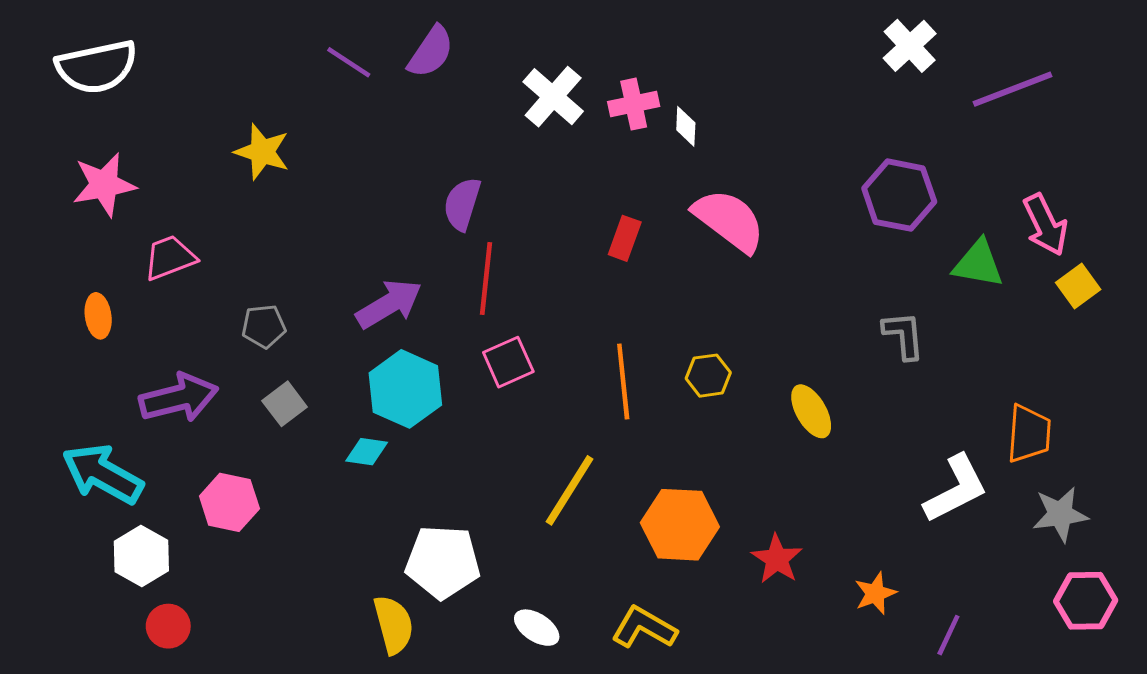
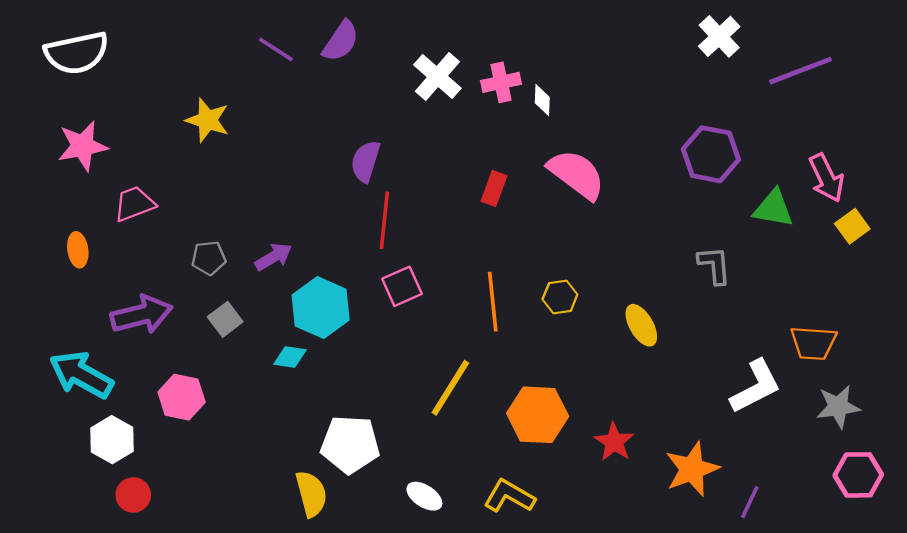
purple arrow: (389, 304) -> (274, 257), moved, size x0.7
orange trapezoid: (1029, 434) -> (813, 343), turned 90
orange star: (875, 593) -> (692, 469), size x1.6

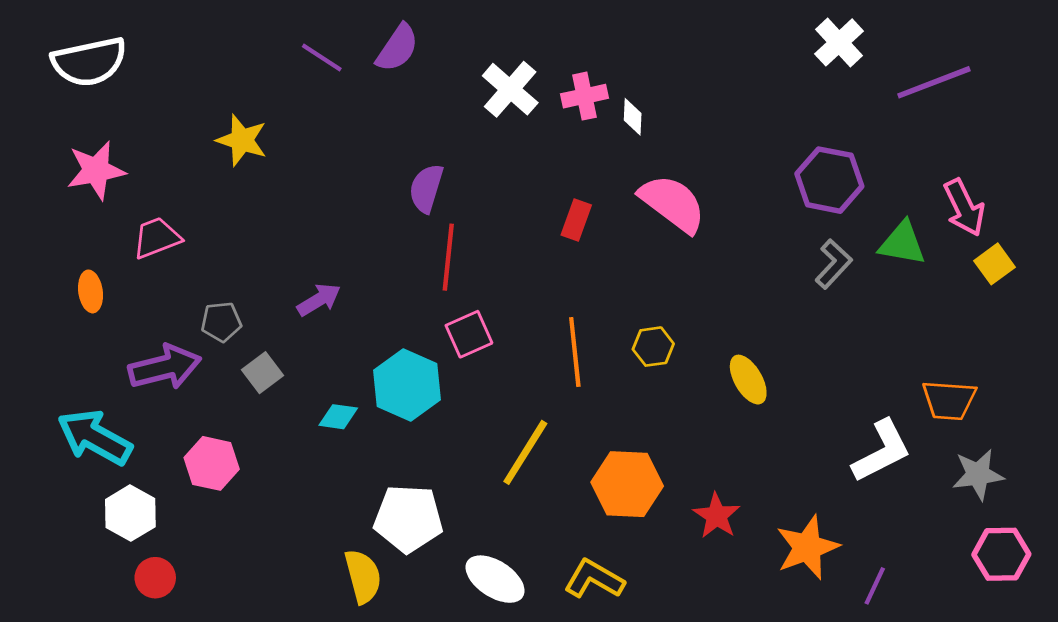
gray pentagon: (209, 258) -> (221, 322), moved
gray L-shape: (714, 265) -> (834, 264), moved, turned 48
cyan hexagon: (321, 308) -> (407, 385), moved
white ellipse: (424, 496) -> (495, 579), size x1.4

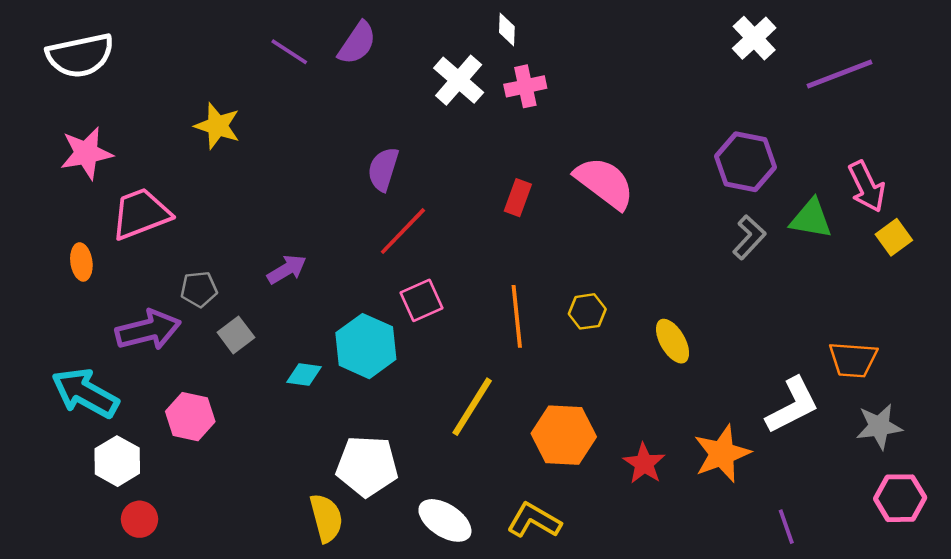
white diamond: (633, 117) -> (507, 29), moved
pink trapezoid: (157, 238) -> (141, 214), size x1.4
red line: (448, 257) -> (403, 231), turned 38
orange star: (807, 547) -> (722, 454), moved
purple line: (875, 586) -> (786, 527), turned -44

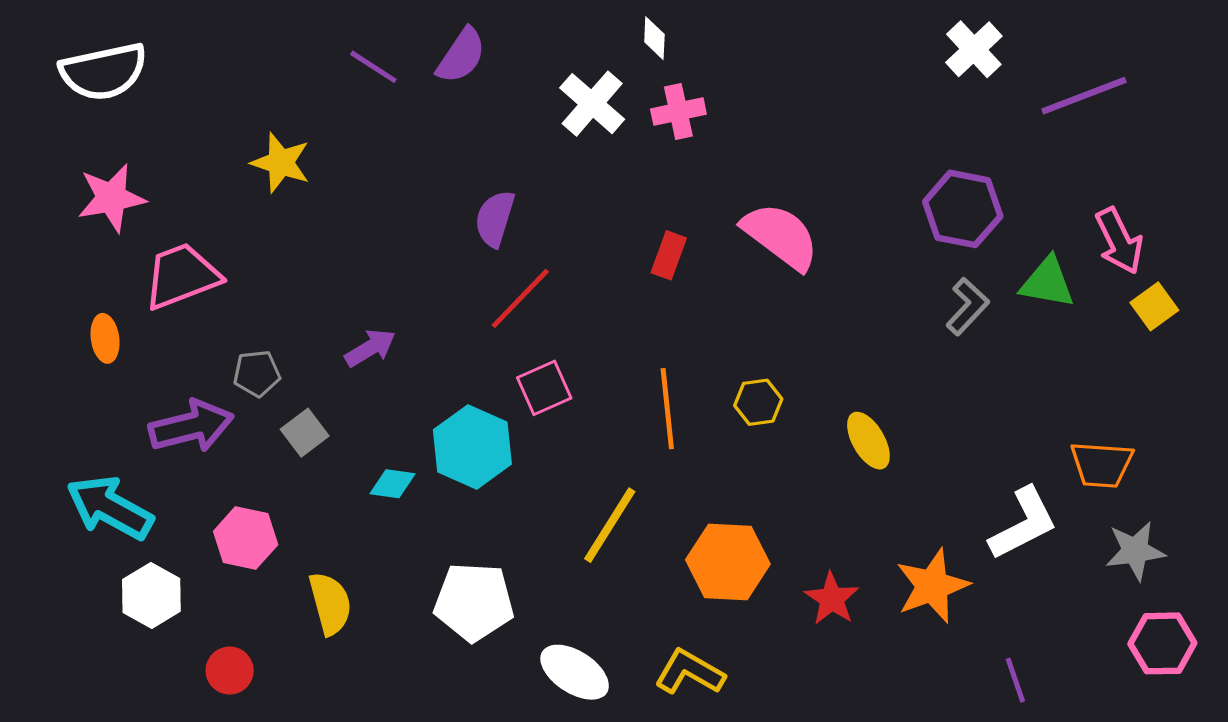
yellow semicircle: (326, 518) -> (330, 603), moved
red circle: (140, 519) -> (230, 671), moved

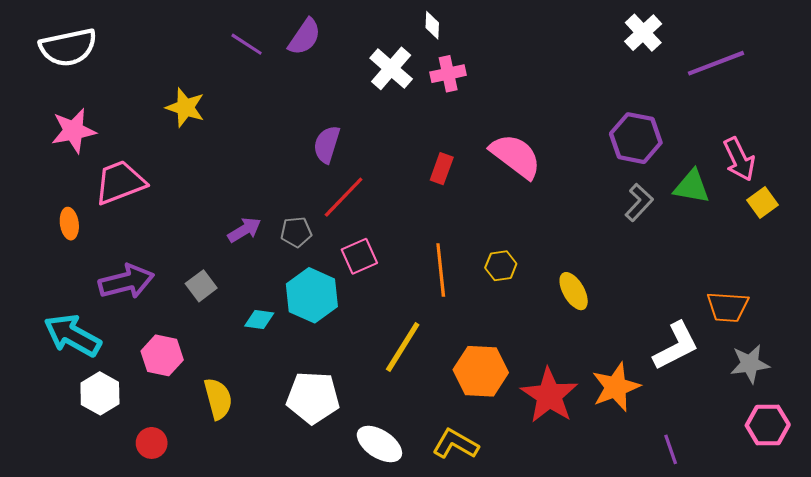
gray pentagon: (257, 373) -> (296, 232), moved
red star: (832, 599) -> (549, 396), size x1.6

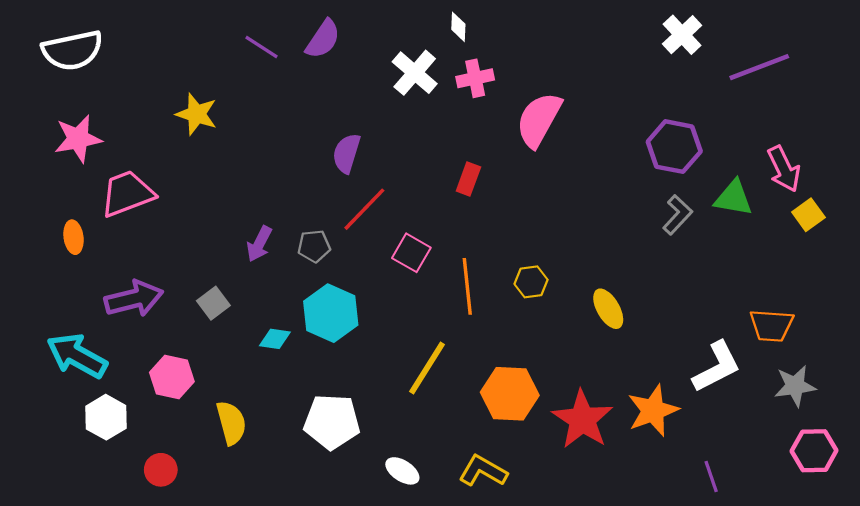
pink semicircle: (516, 156) -> (539, 120), moved, turned -98
purple arrow: (244, 230) -> (259, 244), turned 148
pink square: (359, 256) -> (411, 253), moved, turned -36
white ellipse: (379, 444) -> (402, 471), size x0.7

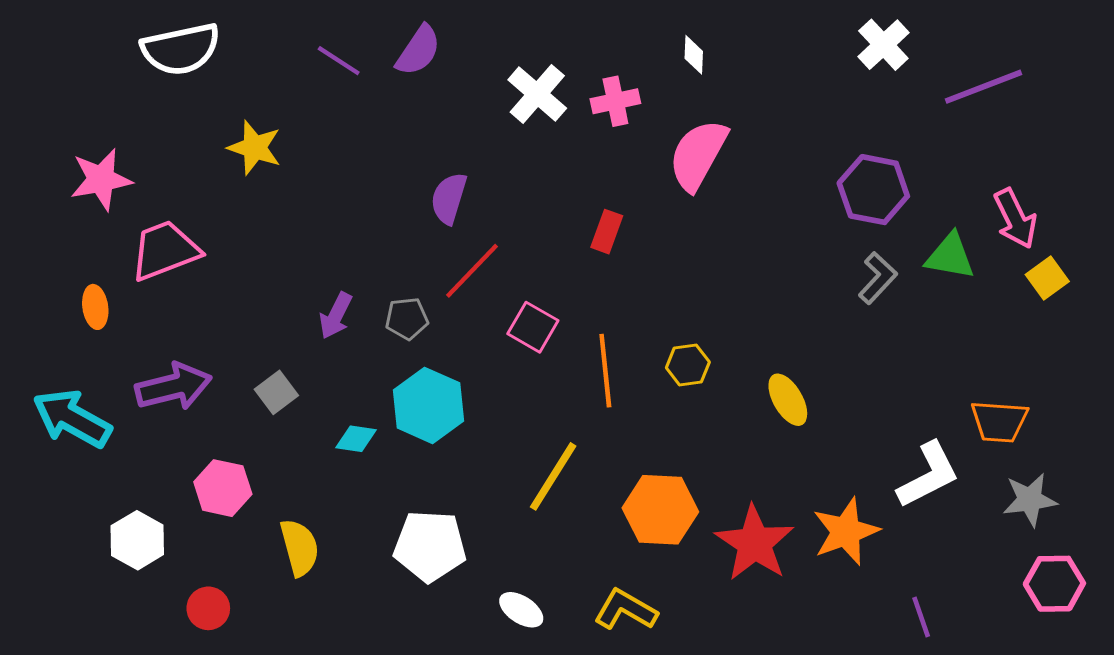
white diamond: (458, 27) -> (694, 55), moved
white semicircle: (72, 50) -> (181, 49), moved
cyan arrow: (77, 356) -> (72, 419), moved

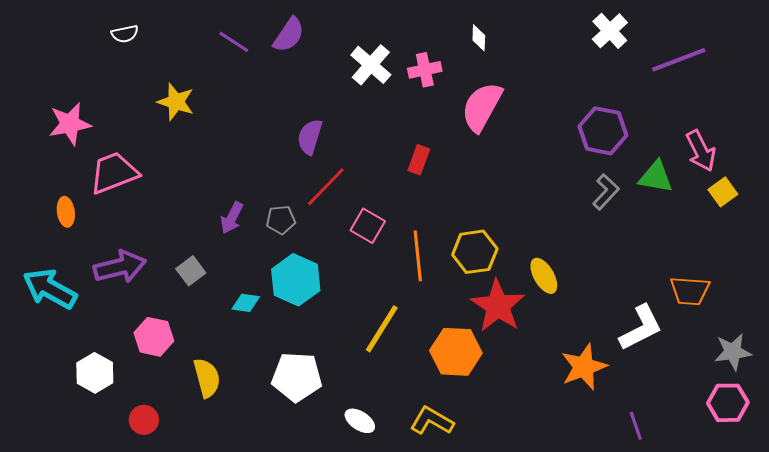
white semicircle: (181, 49) -> (125, 34), size x0.5
yellow hexagon: (688, 365) -> (475, 252), size x1.5
gray star: (1030, 500) -> (733, 352), moved
red star: (755, 543) -> (498, 306), moved

